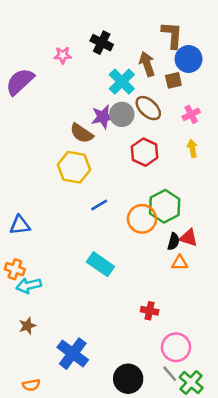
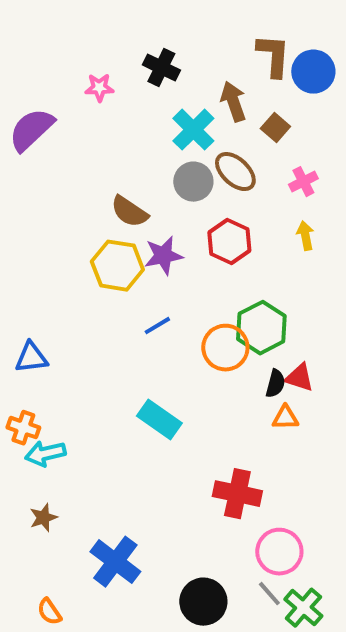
blue circle: (189, 59) -> (313, 72), moved
brown square: (173, 80) -> (275, 128), turned -36
purple star: (103, 117) -> (163, 256), moved
red cross: (150, 311) -> (237, 494), size x1.6
orange semicircle: (31, 385) -> (49, 612), turned 66

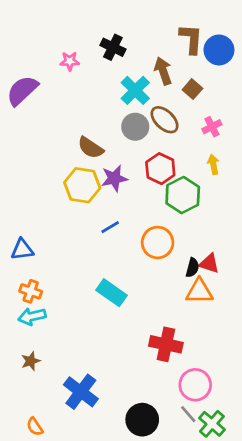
green hexagon: (261, 328) -> (183, 195), moved
orange triangle: (285, 418) -> (199, 291), size x1.5
orange cross: (23, 428) -> (31, 291), moved

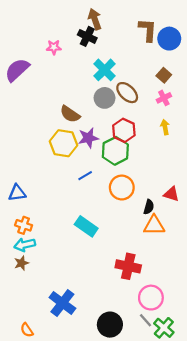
brown arrow: (163, 71) -> (95, 19), moved
brown square: (192, 89) -> (164, 75), moved
green hexagon: (183, 195) -> (115, 151), moved
red triangle: (209, 263) -> (171, 194), moved
brown star: (31, 361) -> (21, 263), moved

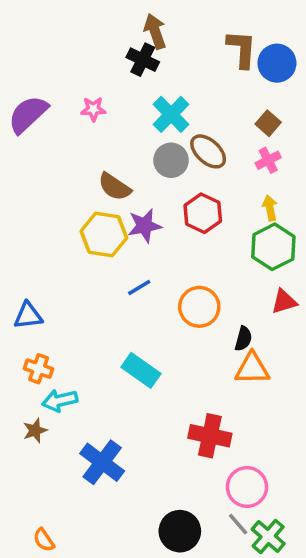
pink star: (54, 47) -> (93, 109), moved
green hexagon: (115, 151) -> (273, 247), moved
red triangle: (171, 194) -> (284, 302), moved, turned -35
cyan arrow: (25, 245) -> (60, 400), moved
blue cross: (62, 303) -> (102, 462), moved

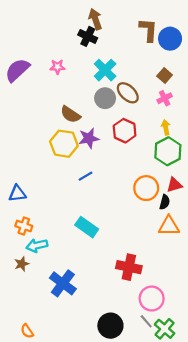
orange circle: (199, 307) -> (146, 188), moved
black semicircle: (243, 339) -> (165, 202), moved
orange triangle: (252, 369) -> (169, 226), moved

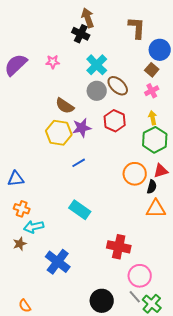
blue circle: (170, 39) -> (160, 50), moved

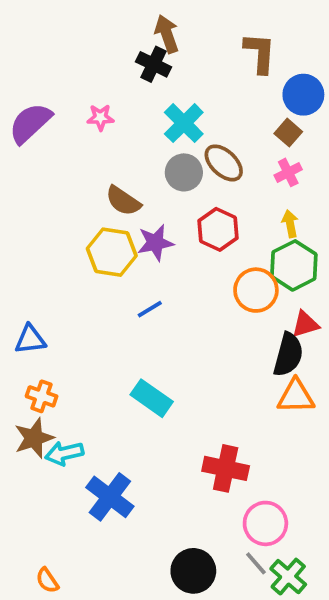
orange circle: (135, 174) -> (256, 290), moved
black semicircle: (152, 187) -> (288, 355), size x1.6
cyan arrow: (34, 227) -> (64, 453), moved
brown star: (20, 244) -> (34, 438), moved, size x1.5

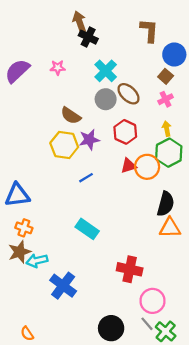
brown arrow: (167, 34) -> (79, 22), moved
red triangle: (305, 324) -> (129, 166), moved
blue triangle: (30, 339) -> (17, 195), size x1.4

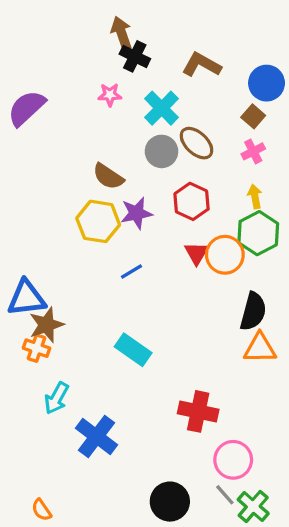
brown L-shape: (149, 31) -> (202, 65), moved, turned -65
pink star: (58, 68) -> (110, 95), moved
red triangle: (129, 166) -> (197, 253), turned -42
brown star: (19, 252) -> (46, 325), moved
cyan arrow: (37, 261) -> (56, 398), turned -48

